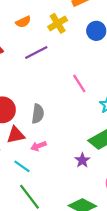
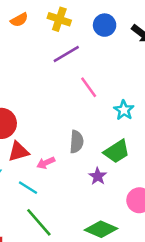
yellow cross: (58, 23) -> (59, 19), turned -36
purple line: (36, 52) -> (66, 54), moved
gray semicircle: (38, 114) -> (76, 142), moved

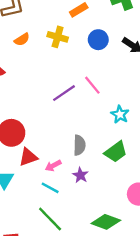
purple line: (66, 54) -> (64, 93), moved
pink line: (89, 87) -> (92, 85), moved
purple star: (98, 176) -> (80, 175), moved
cyan line: (28, 188) -> (50, 188), moved

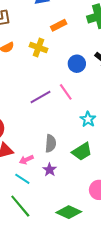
blue circle: (98, 40) -> (77, 64), moved

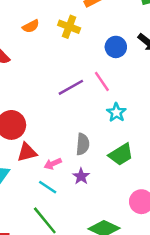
cyan star: (88, 119) -> (116, 112), moved

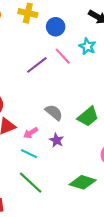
blue circle: (116, 47) -> (56, 27), moved
cyan star: (116, 112) -> (87, 46), moved
gray semicircle: (83, 144) -> (54, 112), turned -48

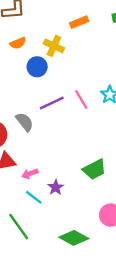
blue circle: (56, 27) -> (37, 67), moved
gray semicircle: (54, 112) -> (25, 122), moved
cyan line: (29, 154) -> (34, 197), moved

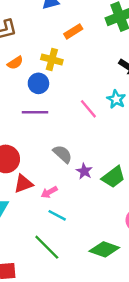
purple line: (52, 103) -> (35, 112), moved, turned 35
gray semicircle: (25, 122) -> (63, 154), moved
purple star: (56, 187) -> (84, 171), moved

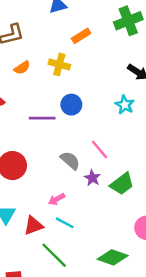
blue circle: (38, 83) -> (71, 105), moved
pink line: (88, 109) -> (100, 149), moved
red triangle: (23, 184) -> (33, 226), moved

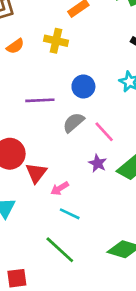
blue circle: (71, 105) -> (83, 86), moved
gray semicircle: (70, 160) -> (74, 122), moved, turned -80
red triangle: (33, 226) -> (36, 173), moved, turned -30

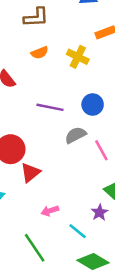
purple star: (98, 163) -> (100, 212), moved
pink arrow: (60, 188) -> (50, 211), moved
cyan line: (70, 214) -> (78, 231), moved

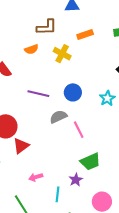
brown L-shape: (36, 17) -> (47, 27), moved
cyan line: (78, 231) -> (58, 194), turned 56

